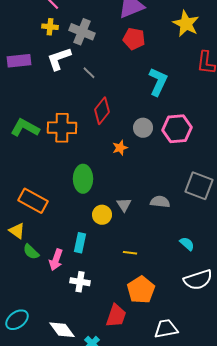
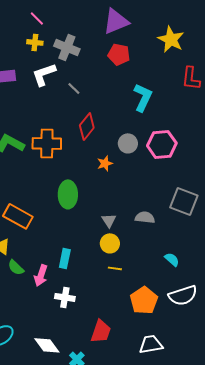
yellow circle: (102, 215) -> (110, 243), moved
orange pentagon: (141, 290) -> (144, 300), moved

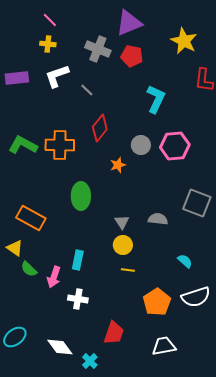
gray cross: (67, 47) -> (98, 49), moved

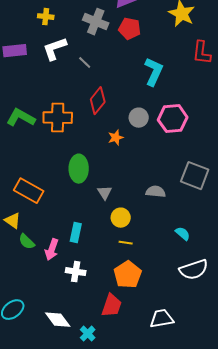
gray triangle: (122, 222) -> (105, 193), moved
orange pentagon: (157, 302) -> (128, 275), moved

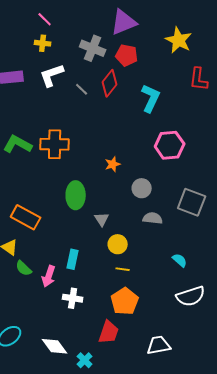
red diamond: (98, 101) -> (110, 83), moved
gray circle: (139, 118) -> (142, 188), moved

